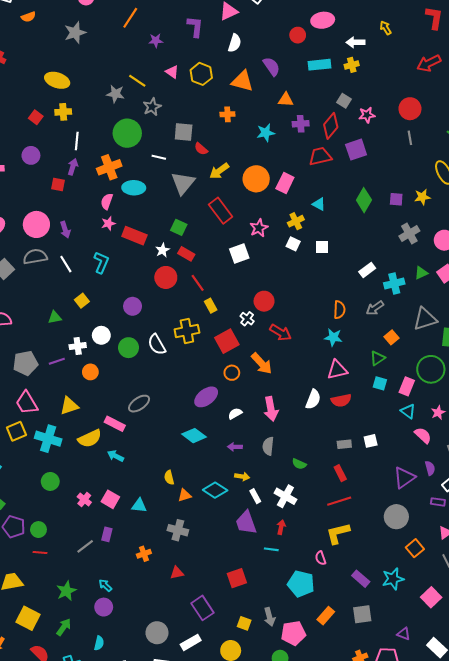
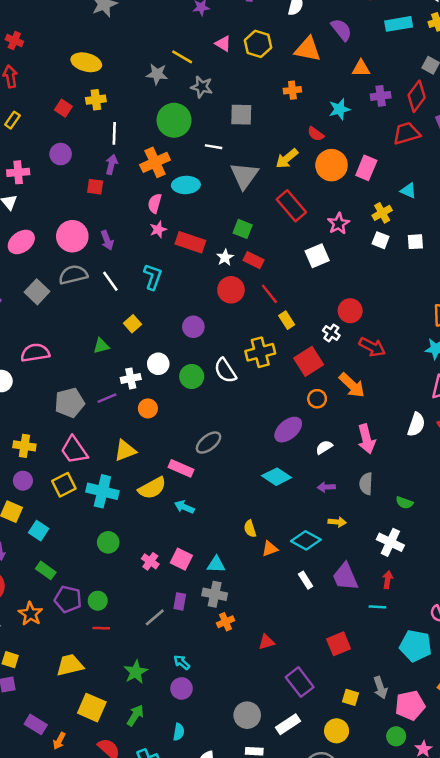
gray star: (152, 107) -> (202, 87), turned -30
red semicircle: (201, 149) -> (316, 134), moved
white rectangle: (255, 496) -> (306, 580), moved
gray cross: (178, 530) -> (215, 594), moved

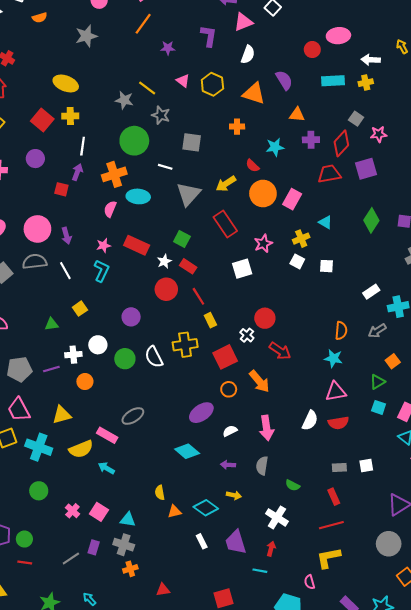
red square: (63, 108) -> (42, 120), size x1.5
pink star: (158, 229) -> (104, 245), moved

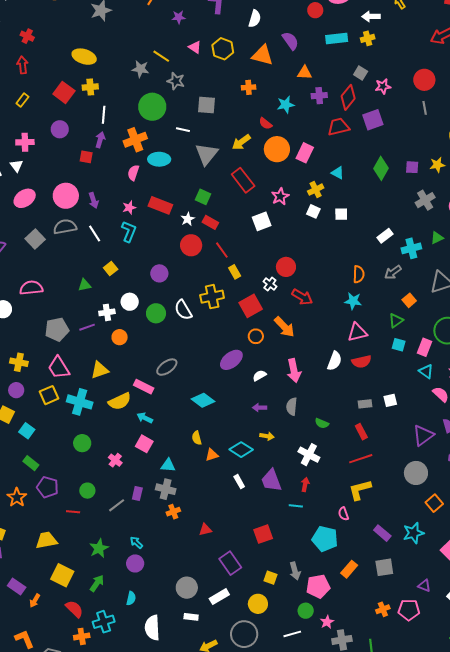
cyan diamond: (187, 451) -> (203, 400), moved
pink square: (99, 512) -> (144, 444), moved
green circle: (24, 539) -> (87, 491), moved

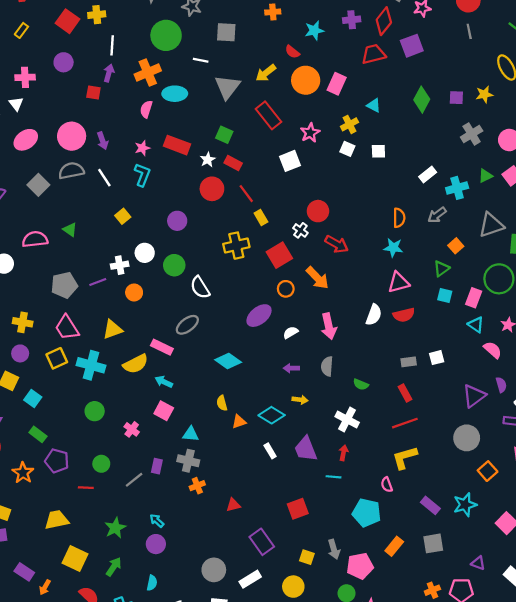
green triangle: (85, 285) -> (70, 230), moved, turned 48
white semicircle: (183, 310) -> (200, 287), moved

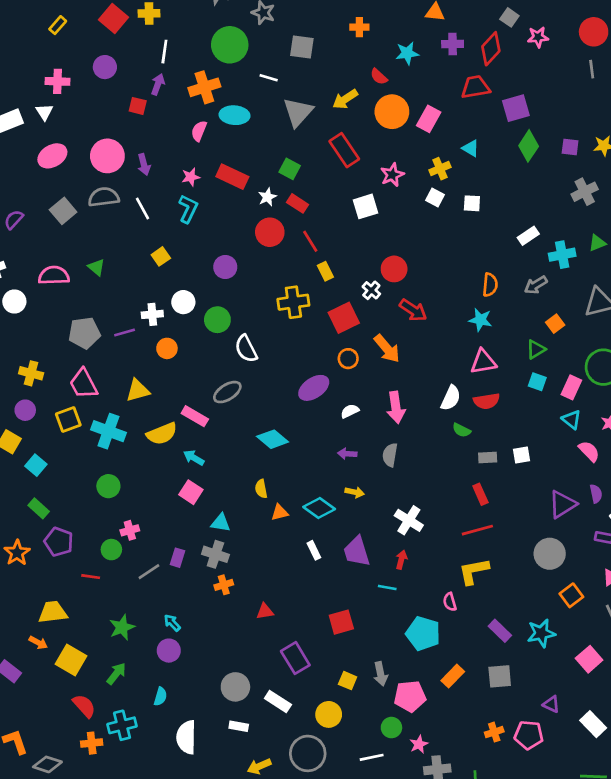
purple square: (412, 46) -> (516, 108), moved
green semicircle: (361, 384) -> (461, 430), moved
pink cross: (132, 429) -> (130, 530), moved, turned 32
white rectangle: (250, 579) -> (278, 702), turned 60
orange arrow: (45, 587) -> (38, 643), moved, turned -96

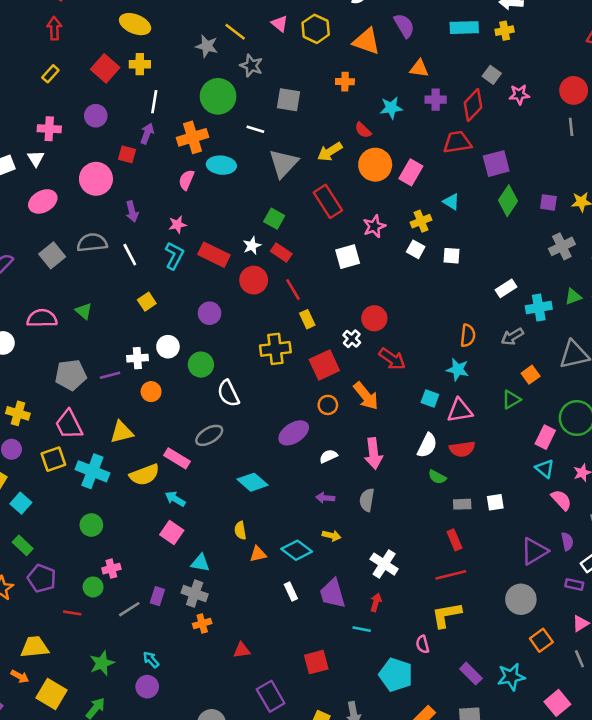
pink circle: (107, 156) -> (96, 179), moved
red rectangle: (232, 177) -> (214, 255), moved
cyan square: (537, 382) -> (430, 398), moved

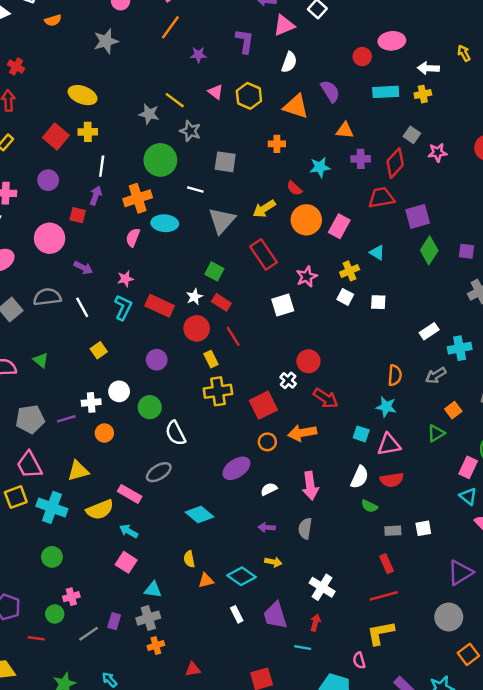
purple arrow: (132, 212) -> (83, 268), turned -48
yellow rectangle: (307, 319) -> (211, 359), moved
orange arrow: (366, 396) -> (302, 433), turned 120
gray cross: (195, 594) -> (148, 618), turned -35

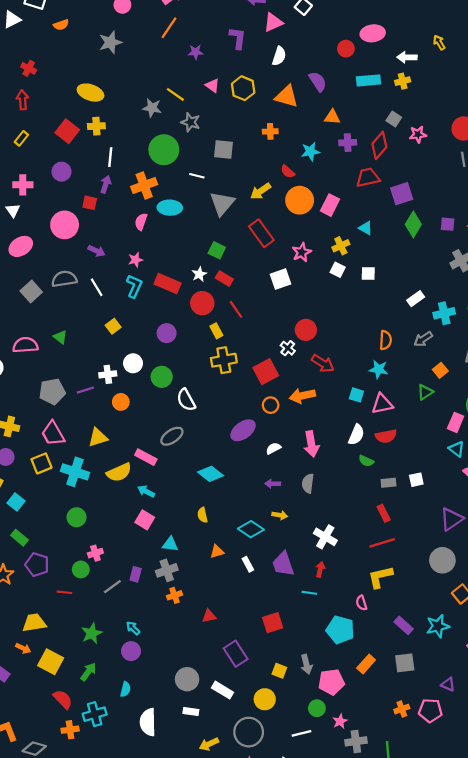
orange triangle: (206, 580) -> (217, 552), moved

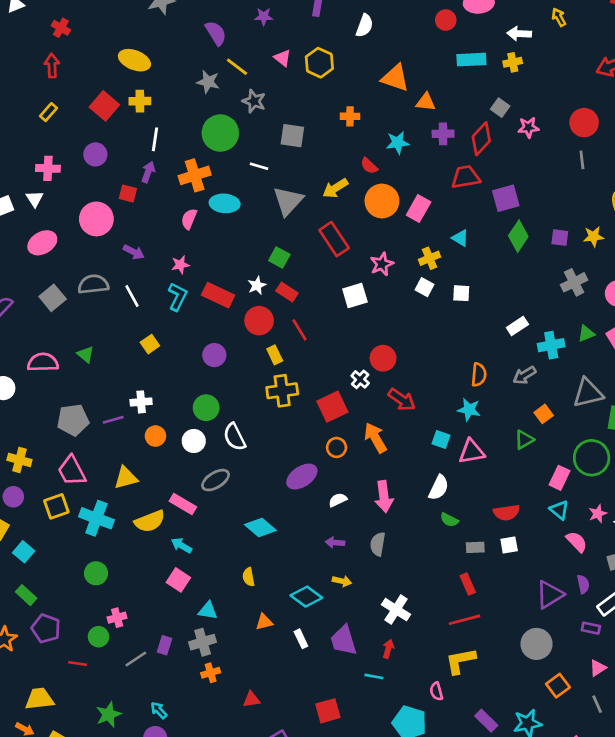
purple semicircle: (318, 82) -> (216, 33), moved
orange triangle: (287, 96) -> (395, 78), moved
white circle: (133, 363) -> (194, 441), moved
orange arrow: (302, 396) -> (375, 438), turned 70
red semicircle: (386, 436) -> (507, 513), moved

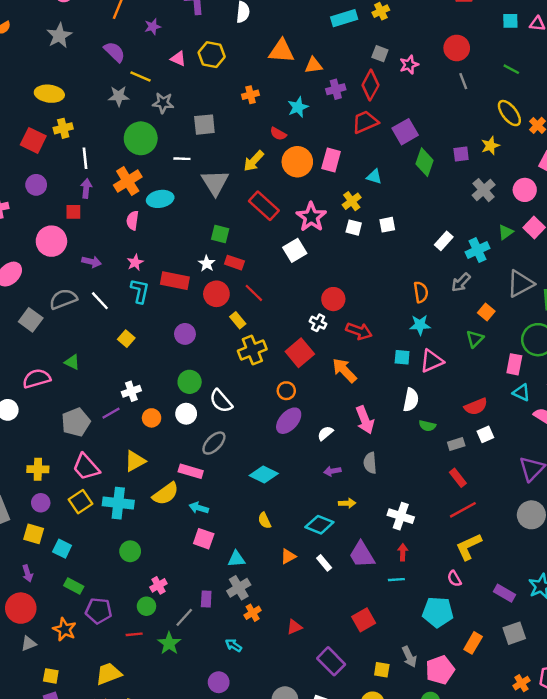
pink star: (382, 264) -> (311, 217), size x1.4
orange circle: (337, 447) -> (286, 391), moved
cyan arrow: (159, 710) -> (234, 645), moved
green star: (109, 714) -> (169, 643), moved

